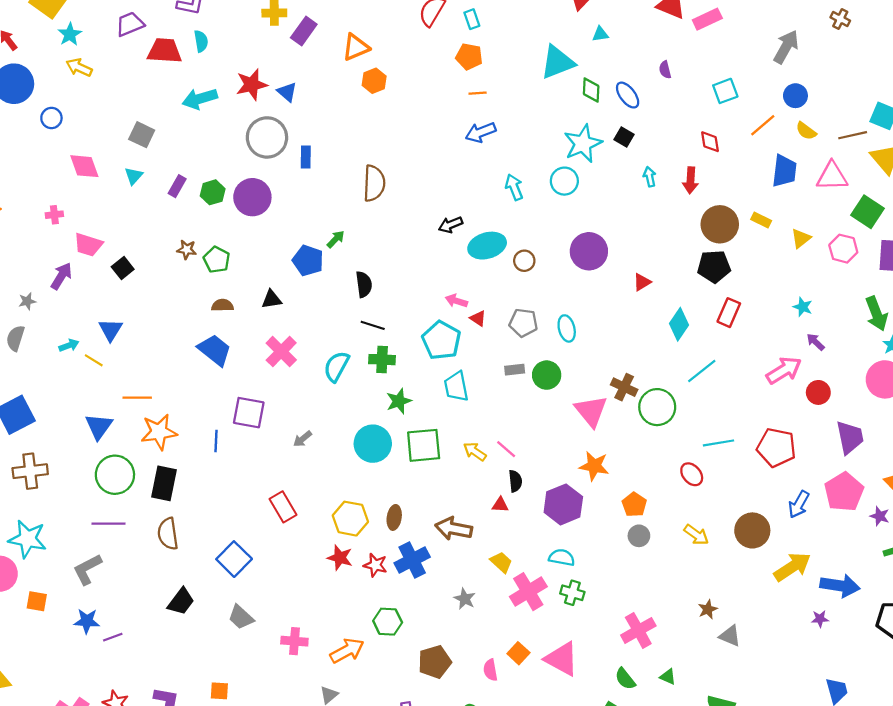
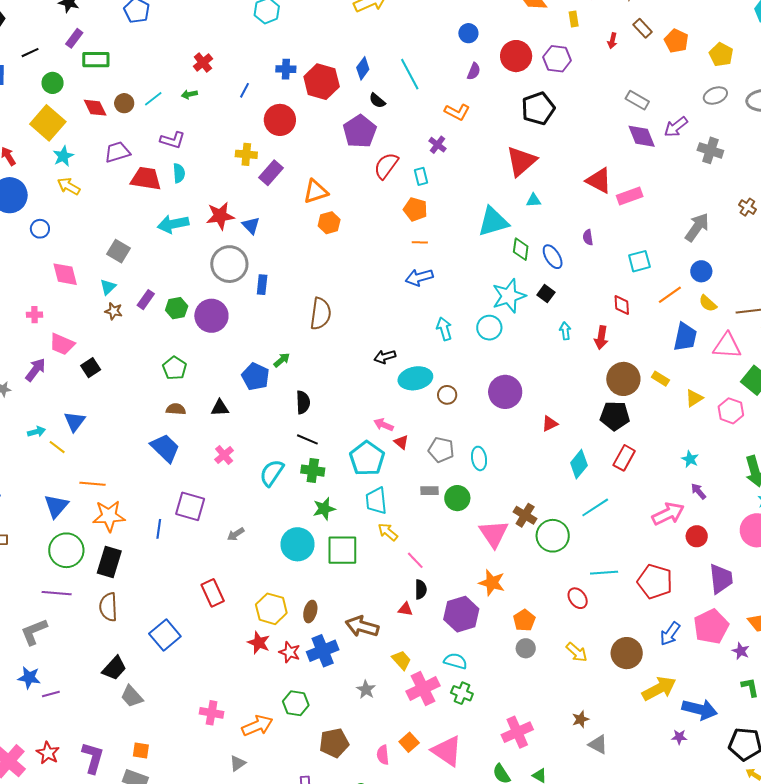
brown star: (187, 250) -> (114, 311), moved
pink cross: (281, 352) -> (224, 455), size x0.7
yellow arrow: (475, 452) -> (388, 532), moved
gray trapezoid: (241, 617) -> (132, 696), moved

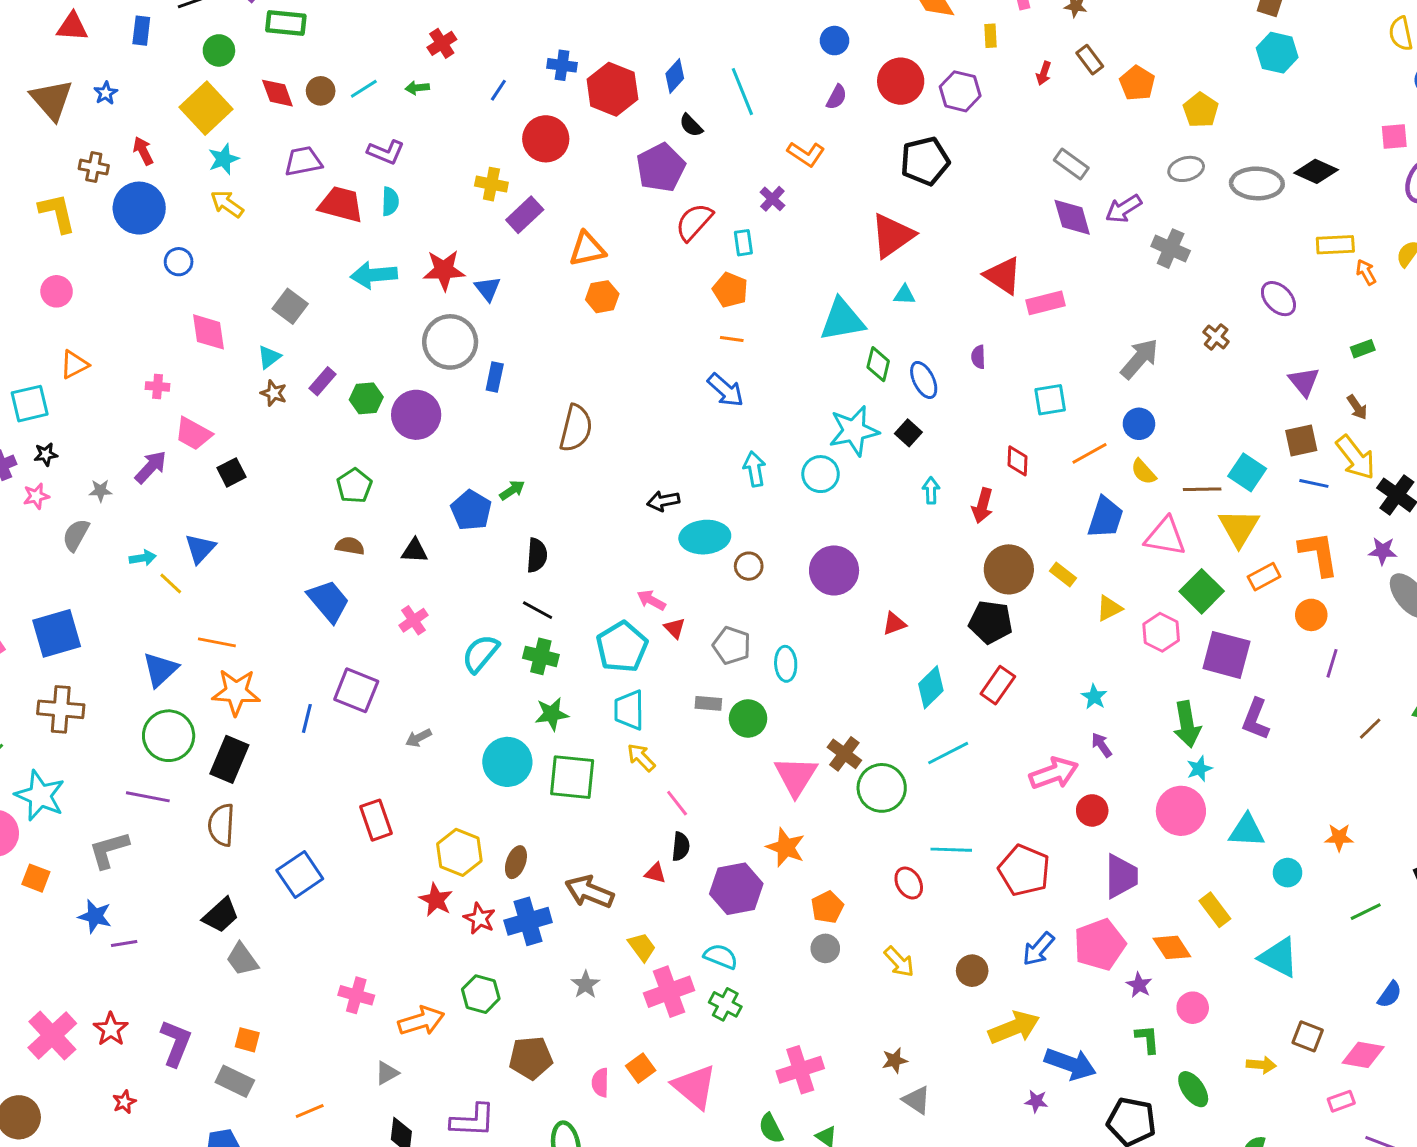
blue arrow: (419, 277) -> (726, 390), turned -128
brown circle: (627, 653) -> (972, 971), size x0.7

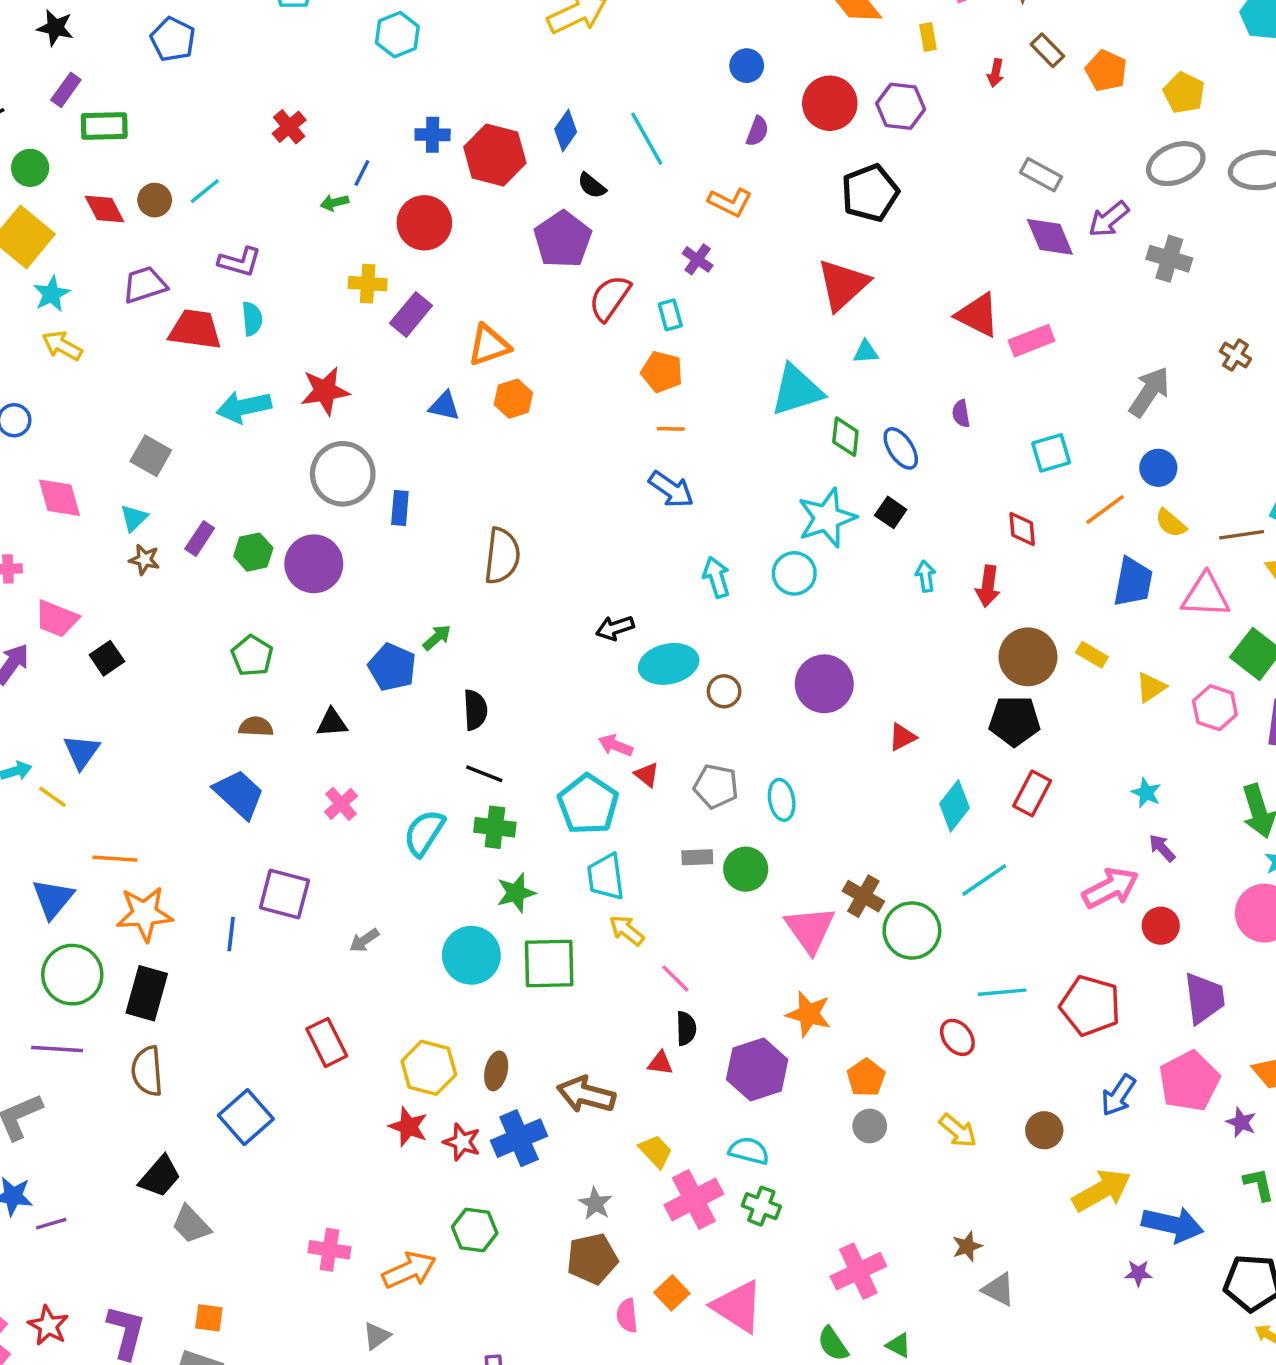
green arrow: (417, 88) -> (334, 203), moved
gray ellipse: (1186, 169) -> (1176, 164), size x1.4
blue triangle: (488, 289) -> (444, 406), moved, turned -32
brown pentagon: (531, 1058) -> (592, 1259), moved

